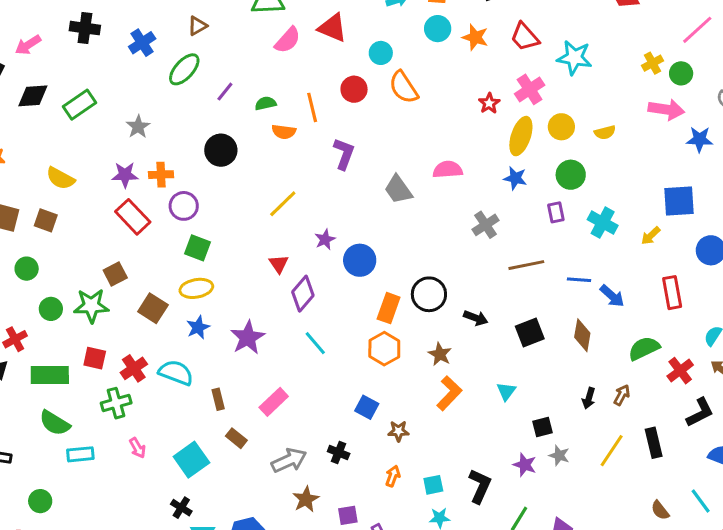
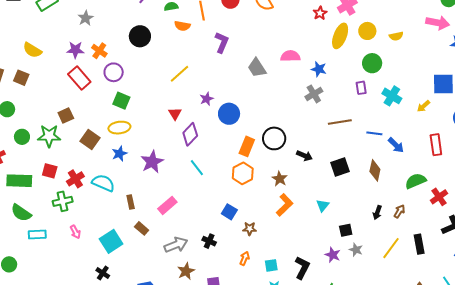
orange cross: (161, 175) -> (99, 51), turned 35
blue star: (515, 178) -> (319, 69), moved

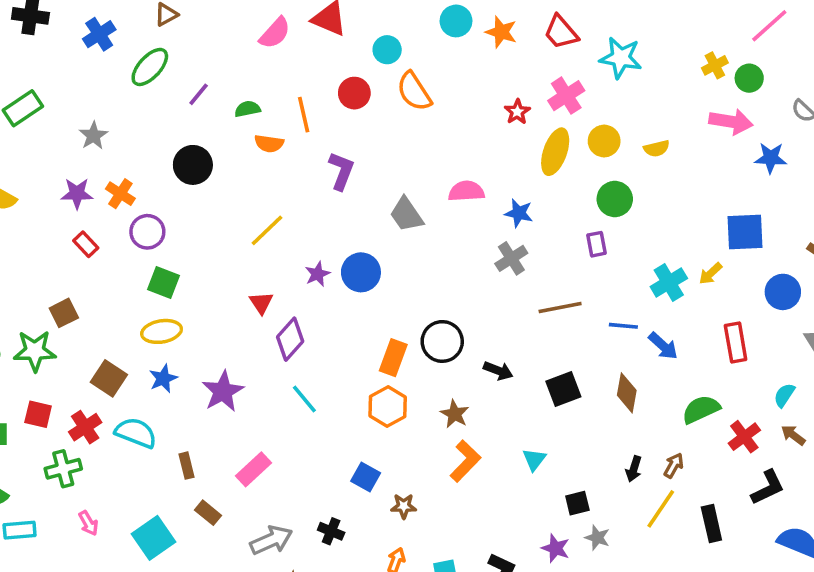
red rectangle: (79, 78) -> (86, 244), size x0.6
cyan cross: (392, 96) -> (669, 282), moved, turned 30
blue circle: (229, 114) -> (361, 272), moved
brown square: (90, 139) -> (109, 378), moved
yellow line: (391, 248) -> (661, 509), moved

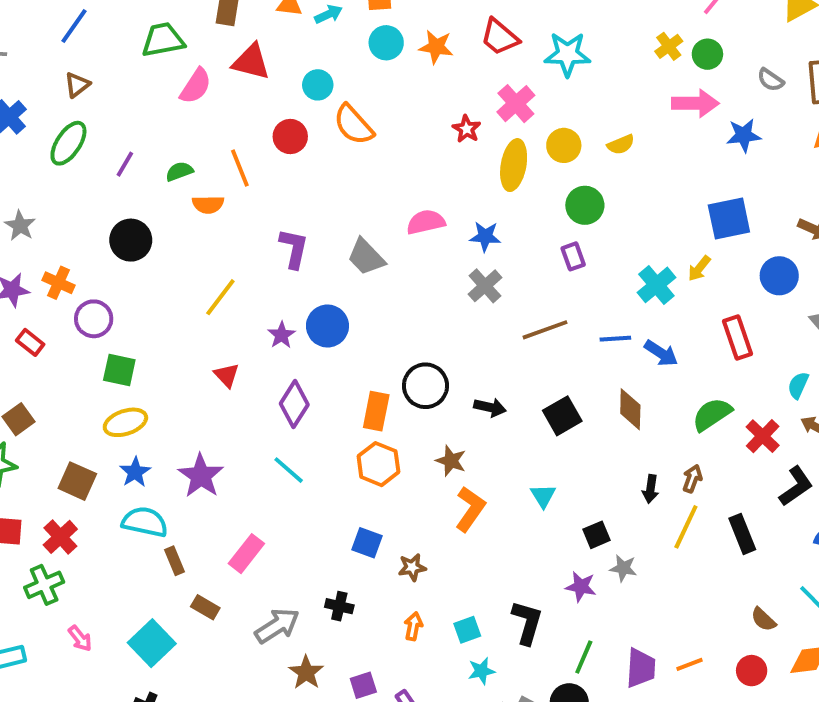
purple L-shape: (341, 171) -> (294, 248), moved
purple diamond: (290, 339) -> (294, 404), moved
cyan semicircle: (136, 433) -> (145, 522), moved

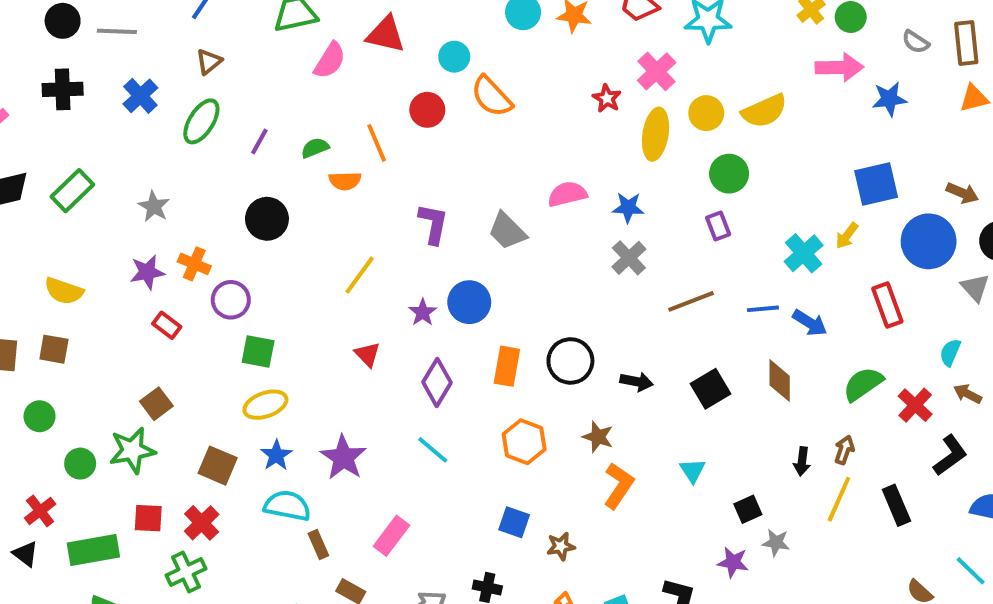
yellow semicircle: (621, 144) -> (764, 111), size x1.6
blue circle: (779, 276) -> (929, 241), size x1.4
orange rectangle: (376, 411) -> (507, 366), moved

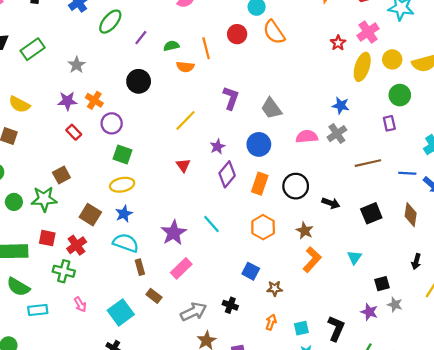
pink semicircle: (567, 194) -> (307, 137), moved
blue circle: (469, 302) -> (259, 144), moved
purple diamond: (437, 382) -> (227, 174), moved
purple star: (343, 457) -> (174, 233), moved
green cross: (186, 572) -> (64, 271), turned 30

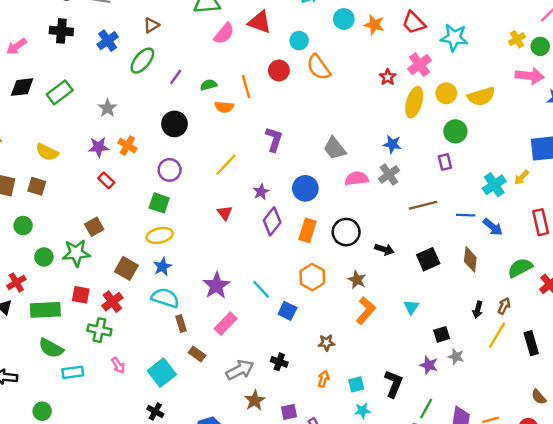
gray trapezoid: (271, 108) -> (335, 148), moved
purple circle: (112, 123) -> (170, 170), moved
cyan line: (212, 224) -> (261, 289), moved
blue square: (251, 271) -> (287, 311), moved

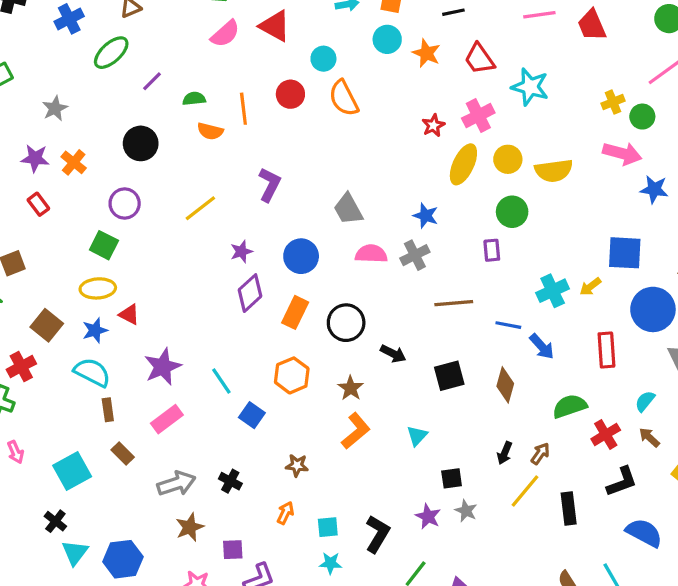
red triangle: (225, 213) -> (129, 314), moved, turned -35

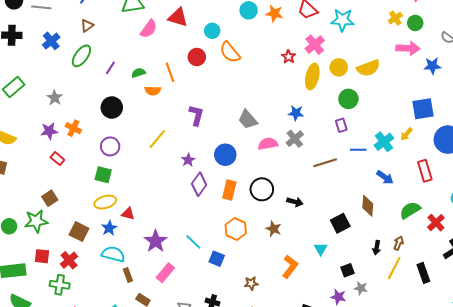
blue line: (508, 325) -> (358, 150), moved
black square: (449, 376) -> (340, 223), moved
orange L-shape: (356, 431) -> (290, 267), moved

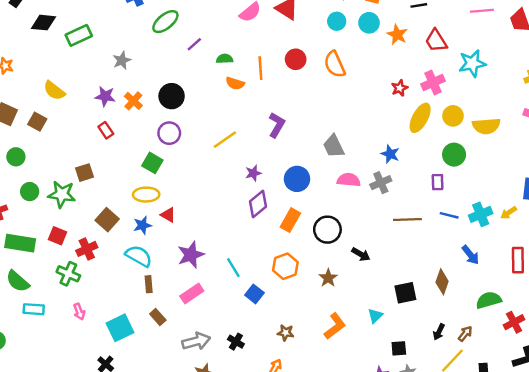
cyan star: (343, 20) -> (472, 63), turned -30
cyan circle: (212, 31) -> (337, 21), moved
black circle: (112, 107) -> (172, 96), moved

